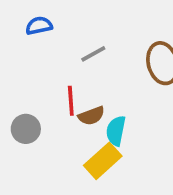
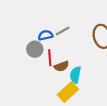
blue semicircle: (39, 26) -> (45, 35), moved
gray circle: (26, 129) -> (35, 49), moved

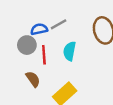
brown semicircle: (62, 66) -> (33, 79), moved, turned -104
cyan semicircle: (75, 75) -> (70, 51), moved

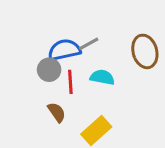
blue semicircle: (39, 29) -> (64, 50), size x1.5
cyan semicircle: (70, 51) -> (102, 77), turned 90

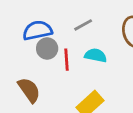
blue semicircle: (64, 50) -> (37, 30), moved
brown semicircle: (57, 112) -> (29, 90), moved, size x1.4

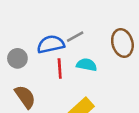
blue semicircle: (37, 30) -> (51, 44), moved
gray circle: (47, 48) -> (17, 58), moved

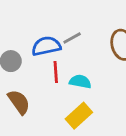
cyan semicircle: (87, 65) -> (80, 82), moved

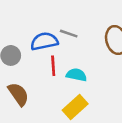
gray line: (72, 38) -> (69, 34), turned 48

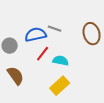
red line: (53, 66) -> (43, 54), turned 42

